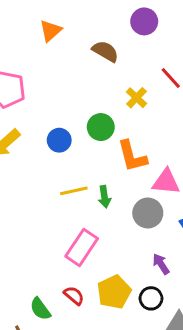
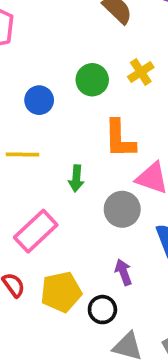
green circle: (101, 127) -> (92, 80), moved
yellow line: (74, 191) -> (22, 154), moved

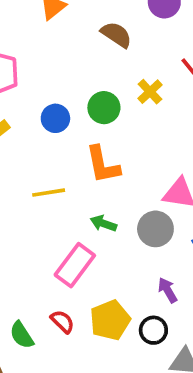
blue circle: (39, 100) -> (55, 118), moved
orange L-shape: (120, 139) -> (103, 165), moved
green arrow: (76, 178) -> (103, 223), moved, turned 115

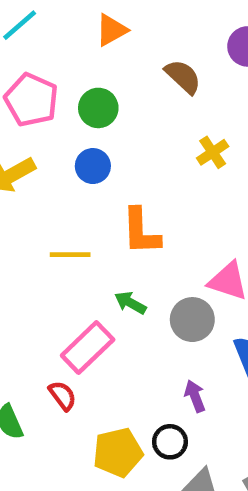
green circle: (104, 108) -> (98, 108), moved
yellow pentagon: (110, 320) -> (118, 452), moved
red semicircle: (62, 322) -> (62, 396), moved

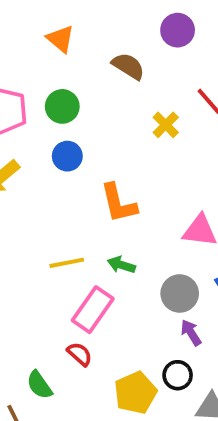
orange triangle: (111, 30) -> (61, 39), turned -40
yellow line: (70, 255) -> (67, 263), moved
gray circle: (192, 320) -> (180, 293), moved

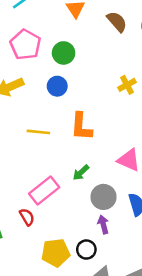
brown semicircle: (128, 66) -> (117, 22), moved
yellow line: (67, 263) -> (38, 132), moved
green arrow: (121, 265) -> (81, 172), moved, turned -78

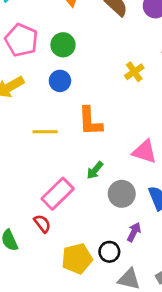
purple arrow: (103, 224) -> (134, 232), moved, turned 48

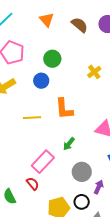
green circle: (63, 45) -> (52, 59), moved
gray circle: (122, 194) -> (82, 172), moved

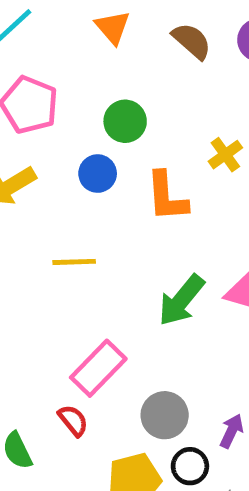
orange L-shape: (64, 109) -> (167, 197), moved
green arrow: (69, 144) -> (181, 300), moved, size x1.6
gray circle: (82, 172) -> (165, 415), moved

